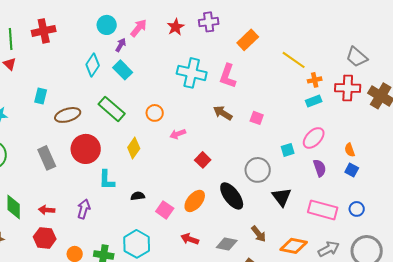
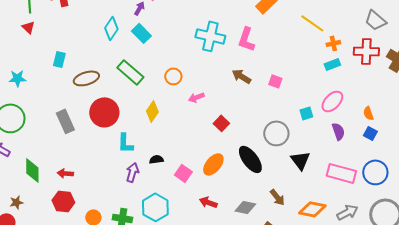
purple arrow: (84, 209) -> (132, 172), moved
blue circle: (357, 209) -> (375, 172), size x1.6

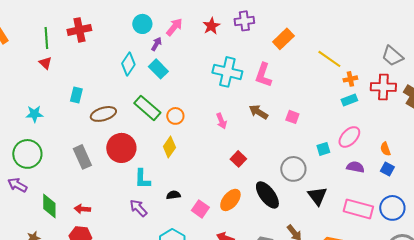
orange circle: (173, 76) -> (175, 116), moved
pink arrow: (196, 97) -> (221, 121), moved, turned -91
purple semicircle: (338, 131) -> (355, 167), turned -60
purple arrow: (132, 172) -> (138, 208), moved, turned -60

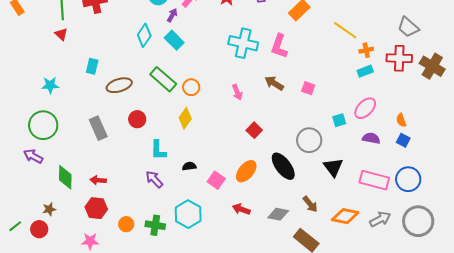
red circle: (121, 148) -> (137, 119), size x0.6

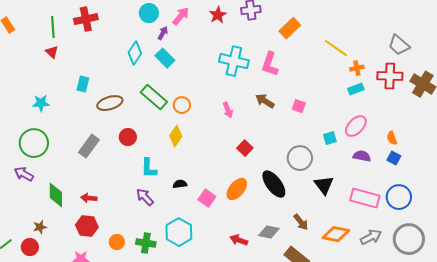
gray rectangle: (98, 128) -> (89, 146), turned 60
red arrow: (241, 209) -> (239, 240), moved

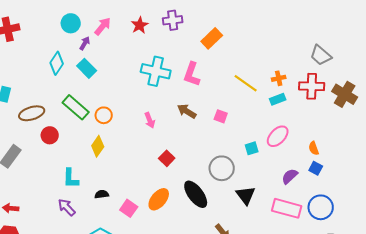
yellow line: (336, 48) -> (246, 83), moved
red circle: (128, 137) -> (50, 135), moved
purple semicircle: (362, 156) -> (290, 176), moved, turned -54

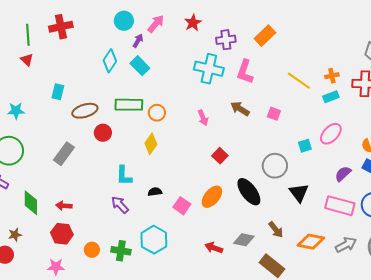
purple cross: (173, 20) -> (226, 40), moved
green rectangle: (76, 107) -> (129, 105), turned -40

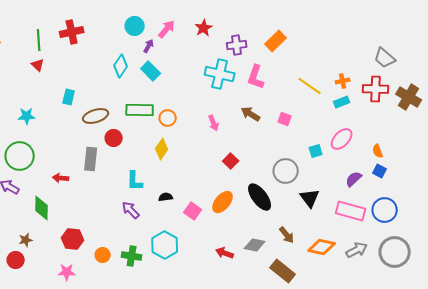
gray rectangle: (64, 154) -> (91, 159), moved, turned -30
red arrow: (64, 206) -> (61, 178), moved

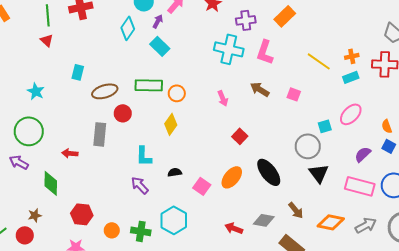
cyan diamond: (121, 66) -> (128, 28), moved
cyan star: (27, 116) -> (36, 91), turned 30
gray circle: (286, 171) -> (308, 146), moved

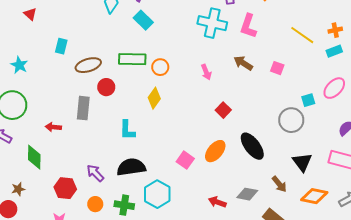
black semicircle: (175, 172) -> (131, 167), moved, size x2.0
black triangle: (319, 173) -> (302, 162), moved
purple arrow: (140, 185) -> (95, 173), moved

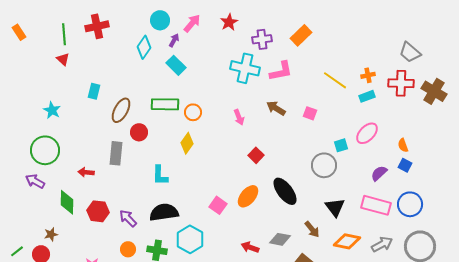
pink L-shape: (248, 26) -> (281, 71), turned -120
brown ellipse: (88, 65) -> (121, 110), turned -45
red hexagon: (65, 188) -> (98, 211), moved

